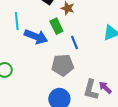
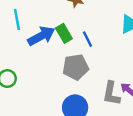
green rectangle: (56, 26) -> (64, 33), moved
blue arrow: (36, 37) -> (41, 36), turned -45

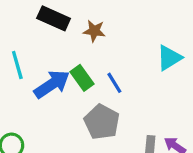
gray pentagon: (76, 67) -> (102, 122), turned -30

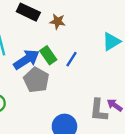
blue line: (114, 83) -> (71, 59), turned 63
gray pentagon: (102, 122) -> (36, 80), moved

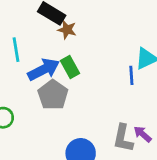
brown star: (58, 21) -> (67, 30), moved
blue line: (71, 59) -> (131, 75), moved, turned -42

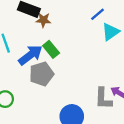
blue line: (131, 75) -> (98, 14), moved, turned 64
gray pentagon: (53, 95) -> (41, 74), turned 30

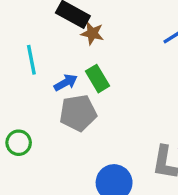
blue arrow: (30, 55) -> (66, 83), size x0.6

